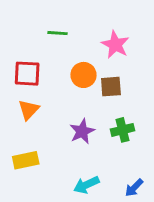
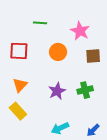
brown square: (111, 87) -> (93, 56), moved
orange triangle: (29, 110) -> (20, 85), moved
yellow rectangle: (26, 160) -> (18, 111), turned 60

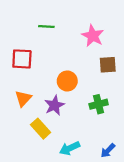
orange circle: (58, 52) -> (67, 81), moved
purple star: (57, 91) -> (54, 105), moved
yellow rectangle: (18, 111) -> (41, 129), moved

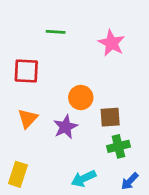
brown square: (108, 65) -> (110, 117), moved
green cross: (99, 104) -> (118, 146), moved
yellow rectangle: (41, 129) -> (18, 174), moved, turned 60

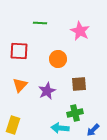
orange circle: (81, 98) -> (58, 59), moved
green cross: (118, 146) -> (75, 113), moved
cyan arrow: (84, 178) -> (60, 128), turned 30

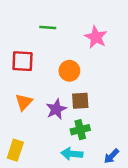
brown square: (79, 84) -> (80, 101), moved
green cross: (75, 113) -> (80, 130), moved

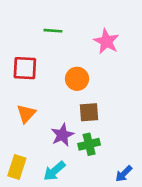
purple star: (56, 109) -> (62, 135), moved
cyan arrow: (72, 154) -> (54, 171), moved, turned -45

